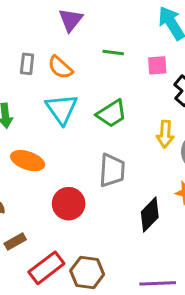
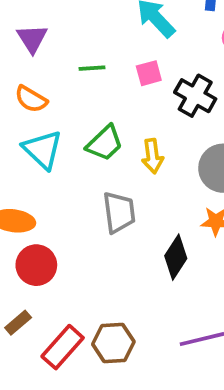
yellow arrow: (165, 134) -> (152, 156), moved
red circle: (69, 204) -> (36, 265), moved

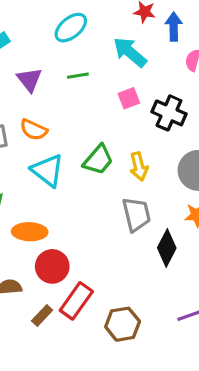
green line: (92, 68) -> (78, 76), moved
gray trapezoid: (119, 212) -> (136, 214), moved
red rectangle: (63, 347) -> (76, 301), moved

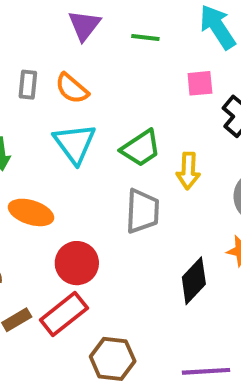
gray trapezoid: (136, 214) -> (142, 211), moved
red circle: (52, 266) -> (77, 263), moved

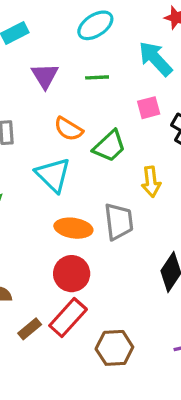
orange semicircle: (72, 88) -> (68, 129), moved
green trapezoid: (141, 148) -> (109, 146), moved
orange ellipse: (31, 212) -> (73, 228), moved

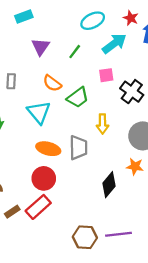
cyan ellipse: (95, 25) -> (93, 21), moved
cyan arrow: (155, 59) -> (114, 43), turned 90
green line: (97, 77) -> (75, 52), turned -56
brown hexagon: (114, 348) -> (85, 237), moved

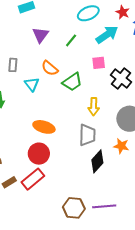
cyan triangle: (39, 112) -> (32, 84), moved, size x0.7
gray trapezoid: (78, 148) -> (87, 135), moved

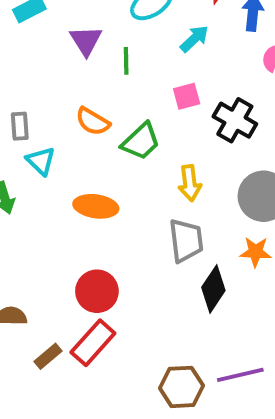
purple triangle: (40, 35) -> (86, 41), moved
cyan arrow: (107, 35) -> (194, 39), size x0.7
green line: (71, 40) -> (126, 61), turned -32
cyan triangle: (32, 84) -> (41, 161), moved
orange ellipse: (44, 127) -> (96, 206), moved

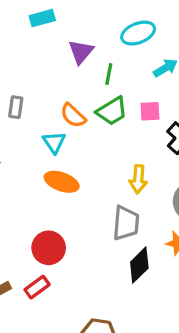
green trapezoid: (141, 141) -> (112, 111), moved
cyan triangle: (41, 161) -> (54, 142), moved
red rectangle: (93, 343) -> (37, 287), size x0.7

